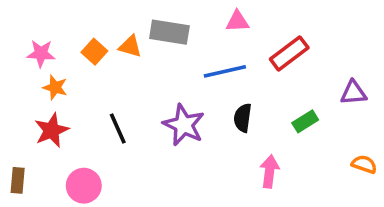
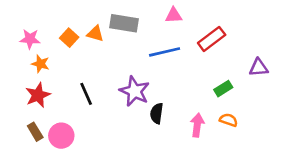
black semicircle: (243, 118) -> (157, 113), moved
orange semicircle: (364, 164) -> (229, 120), moved
brown rectangle: (18, 180) -> (35, 132), moved, turned -36

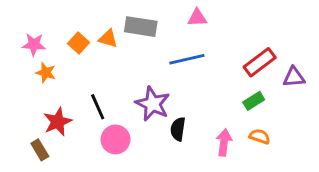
red rectangle: (212, 39) -> (260, 62), moved
red star: (38, 95) -> (58, 122), moved
pink circle: (61, 136) -> (116, 139), moved

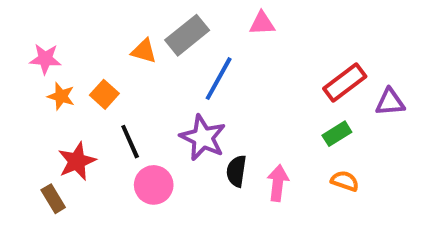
gray rectangle: (141, 27) -> (187, 35), turned -48
orange square: (78, 43) -> (104, 94), moved
blue line: (187, 59) -> (219, 79), moved, turned -48
pink arrow: (224, 142) -> (278, 183), moved

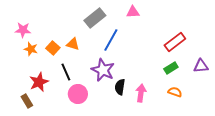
orange triangle: (144, 51) -> (73, 44), moved
purple triangle: (390, 102) -> (201, 66), moved

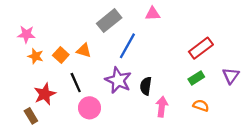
purple triangle: (201, 66) -> (231, 76), turned -49
black semicircle: (120, 87) -> (146, 86), moved

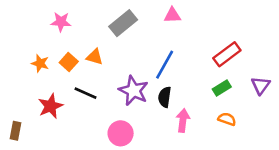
pink star: (26, 34) -> (61, 22), moved
blue line: (127, 46) -> (165, 65), moved
black line: (76, 83) -> (86, 93), turned -42
pink circle: (89, 108) -> (121, 133), moved
brown rectangle: (31, 116) -> (16, 131), moved, turned 42

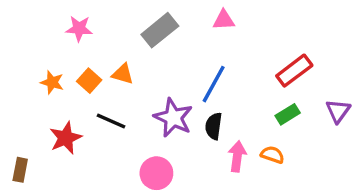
orange semicircle: (227, 119) -> (272, 155), moved

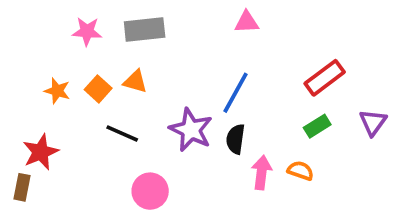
gray rectangle: (160, 30) -> (145, 30), moved, turned 33
red star: (66, 138) -> (41, 152), moved
pink circle: (156, 173) -> (150, 191), moved

